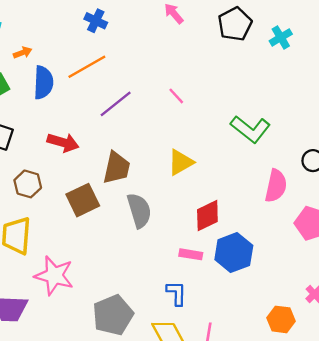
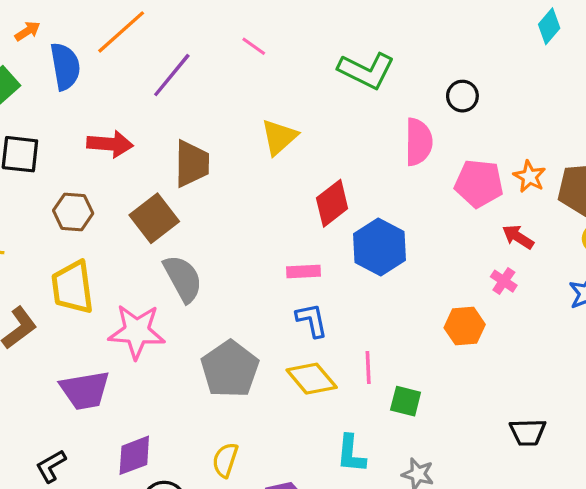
gray semicircle: (139, 210) -> (183, 279), moved
pink rectangle: (191, 254) -> (304, 272), moved

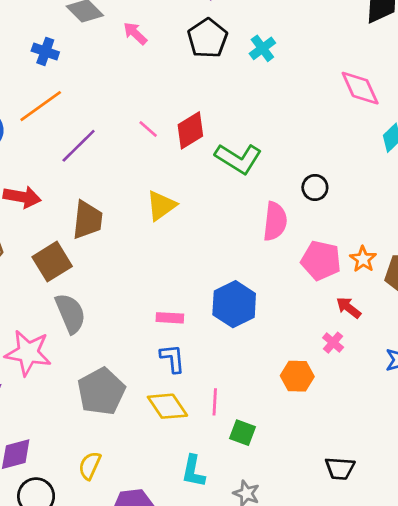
red diamond: (332, 203) -> (190, 130), moved

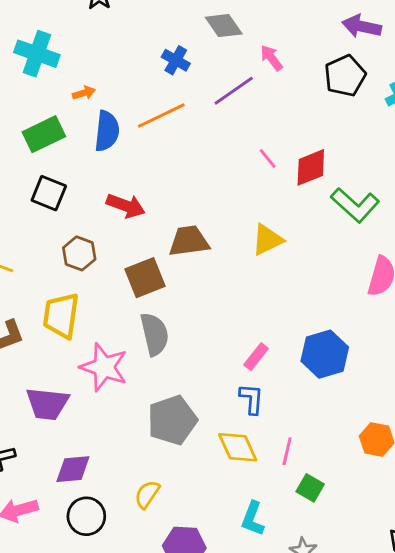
purple line: (79, 146) -> (234, 91), moved
brown trapezoid: (87, 220) -> (189, 241), turned -114
pink rectangle: (170, 318) -> (256, 357), turned -65

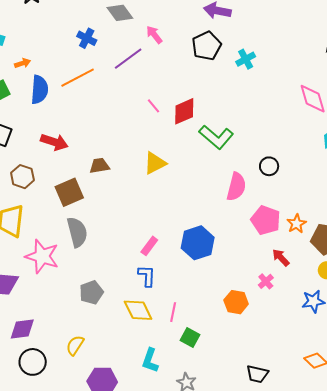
brown trapezoid: (189, 241) -> (100, 166), size x0.7
gray pentagon: (172, 420) -> (91, 292), size x0.7

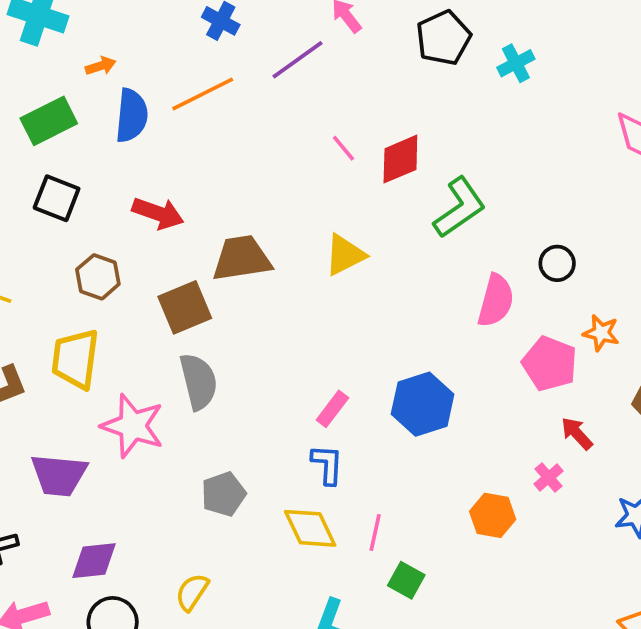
green L-shape: (216, 137) -> (459, 208), turned -76
brown trapezoid: (100, 166) -> (242, 258), size x1.6
orange star: (297, 224) -> (601, 333), moved, turned -30

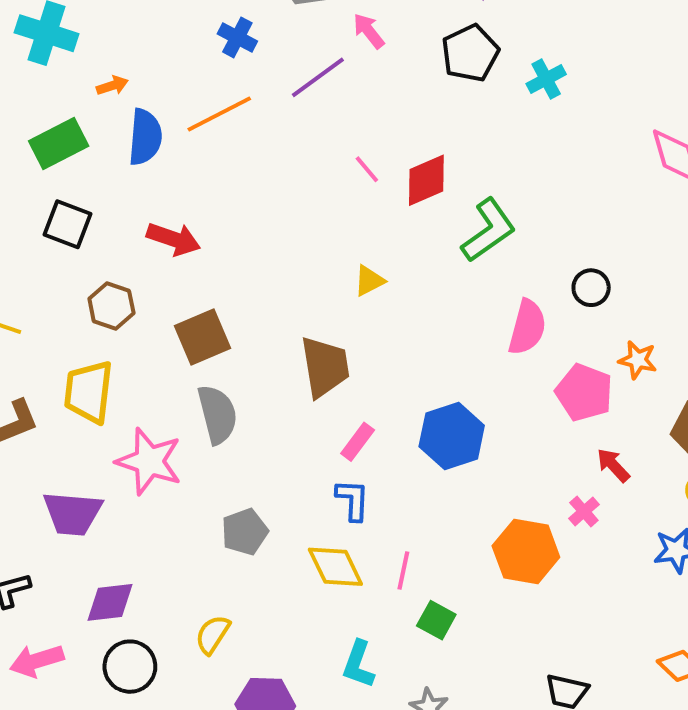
yellow triangle: (345, 255) -> (369, 281), size x0.7
brown trapezoid: (242, 258) -> (325, 367), moved, turned 90
orange hexagon: (493, 515) -> (526, 552), size x1.4

